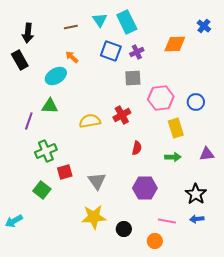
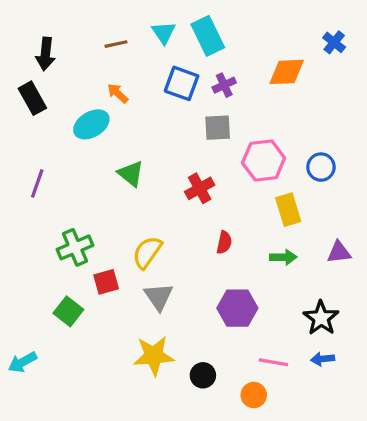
green triangle: (50, 106) -> (131, 174), moved, turned 36
purple line: (29, 121) -> (37, 183), moved
yellow semicircle: (90, 121) -> (147, 252), moved, turned -45

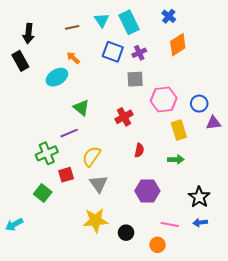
blue cross: (334, 42) -> (169, 16), moved
orange diamond: (287, 72) -> (178, 45), turned -30
purple line: (37, 183) -> (69, 133), moved, turned 48
purple triangle: (339, 252) -> (213, 123), moved

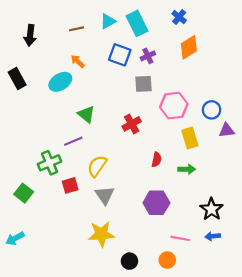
cyan triangle: (102, 20) -> (108, 21), turned 35
black rectangle: (20, 61) -> (17, 79), moved
red semicircle: (139, 150) -> (156, 160), moved
green square: (43, 193) -> (24, 193), moved
black circle: (126, 233) -> (129, 261), moved

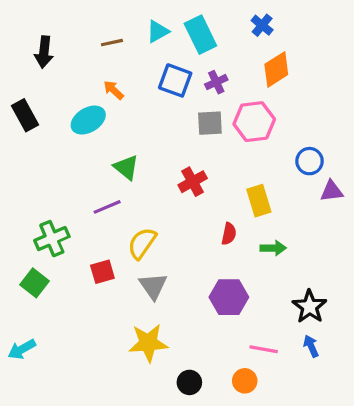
pink hexagon: (174, 106) -> (254, 122), moved
yellow rectangle: (190, 138) -> (259, 201), moved
green cross: (50, 163) -> (52, 239), moved
blue arrow: (213, 236) -> (311, 346), turned 72

